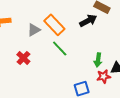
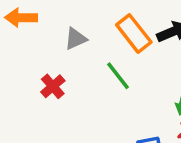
orange rectangle: (54, 25) -> (134, 33), moved

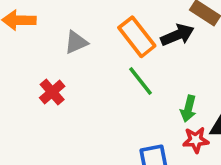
green line: (118, 76) -> (141, 81), moved

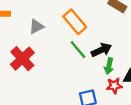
black arrow: (177, 35) -> (101, 50), moved
red cross: (52, 92) -> (22, 59), size x1.5

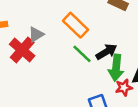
red cross: (22, 59) -> (22, 50), moved
green arrow: (109, 66) -> (116, 68), size x1.5

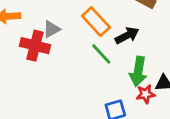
red cross: (22, 50) -> (35, 46), turned -30
black arrow: (106, 52) -> (127, 35), moved

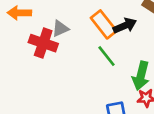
black arrow: (127, 35) -> (125, 26), moved

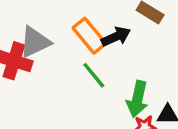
gray triangle: (60, 29) -> (35, 42), size x1.5

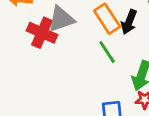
black arrow: (116, 37) -> (129, 22), turned 130

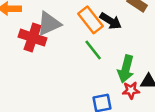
black arrow: (129, 22) -> (111, 21), turned -75

